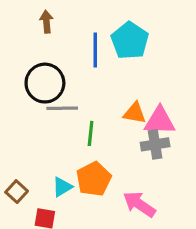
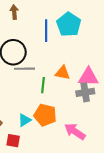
orange triangle: (135, 113) -> (63, 73), moved
orange pentagon: (94, 179) -> (45, 115), turned -30

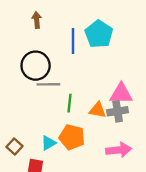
orange triangle: (63, 73) -> (98, 110), moved
pink arrow: (75, 131) -> (119, 150), moved, turned 140

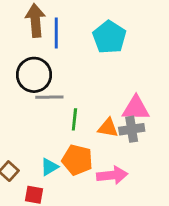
brown arrow: (37, 20) -> (35, 20), size x1.6
blue line: (73, 41) -> (56, 33), moved
pink arrow: (119, 150) -> (112, 175), moved

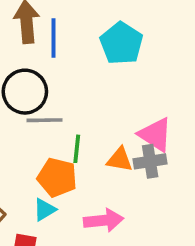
pink triangle: (136, 108) -> (155, 134), turned 32
orange pentagon: (77, 160) -> (57, 177), moved
pink arrow: (112, 175) -> (104, 220), moved

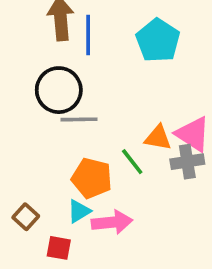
green line: (77, 149) -> (132, 162), moved, turned -44
orange triangle: (120, 160) -> (158, 138), moved
pink arrow: (104, 220) -> (112, 222), moved

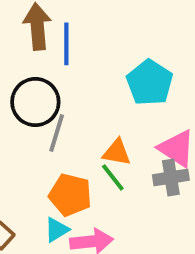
cyan pentagon: (158, 40) -> (150, 83), moved
gray line: (79, 119) -> (57, 133), turned -72
orange triangle: (158, 138) -> (117, 152), moved

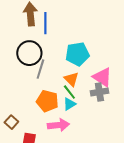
cyan pentagon: (150, 83) -> (77, 54), moved, turned 30
orange triangle: (117, 152) -> (71, 79), turned 35
cyan triangle: (57, 230) -> (69, 104), moved

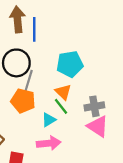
pink triangle: (102, 77) -> (98, 126), moved
orange pentagon: (47, 101) -> (23, 101), moved
cyan triangle: (69, 104) -> (49, 120), moved

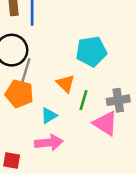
cyan pentagon: (70, 64) -> (91, 51), moved
green line: (61, 106) -> (84, 100), moved, turned 54
gray cross: (94, 106) -> (118, 100), moved

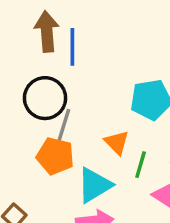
cyan triangle: (49, 116) -> (95, 185), size x1.6

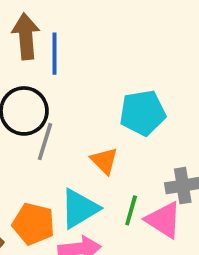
orange pentagon: (55, 156) -> (34, 224), moved
green line: (141, 165) -> (131, 210), moved

